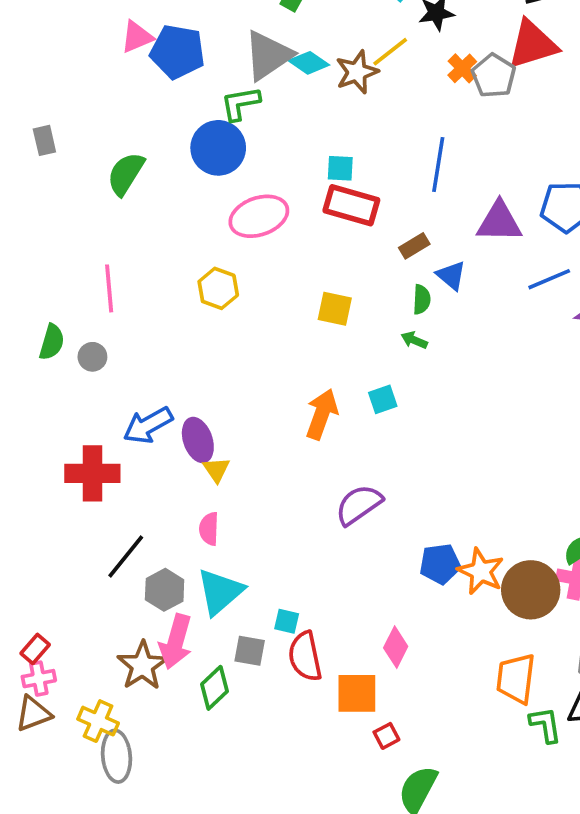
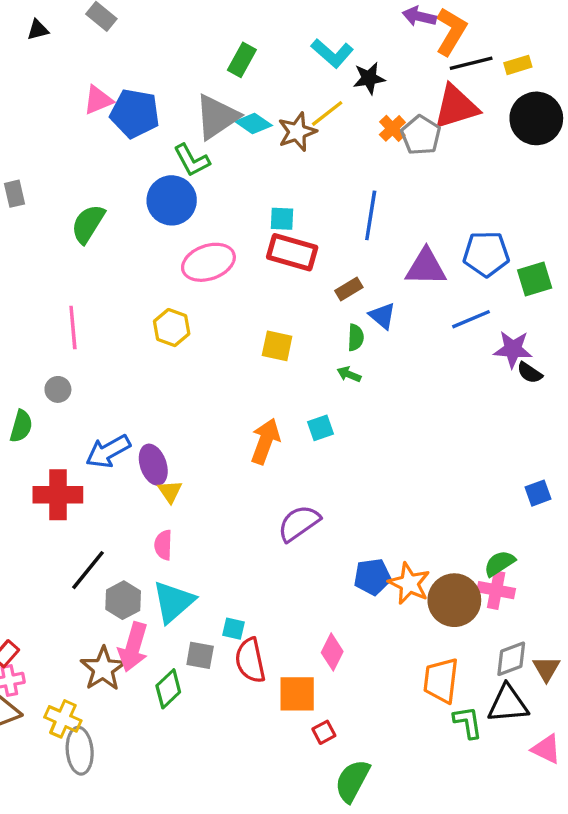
green L-shape: (240, 103) -> (192, 160), turned -108
green semicircle: (52, 342) -> (21, 426), moved

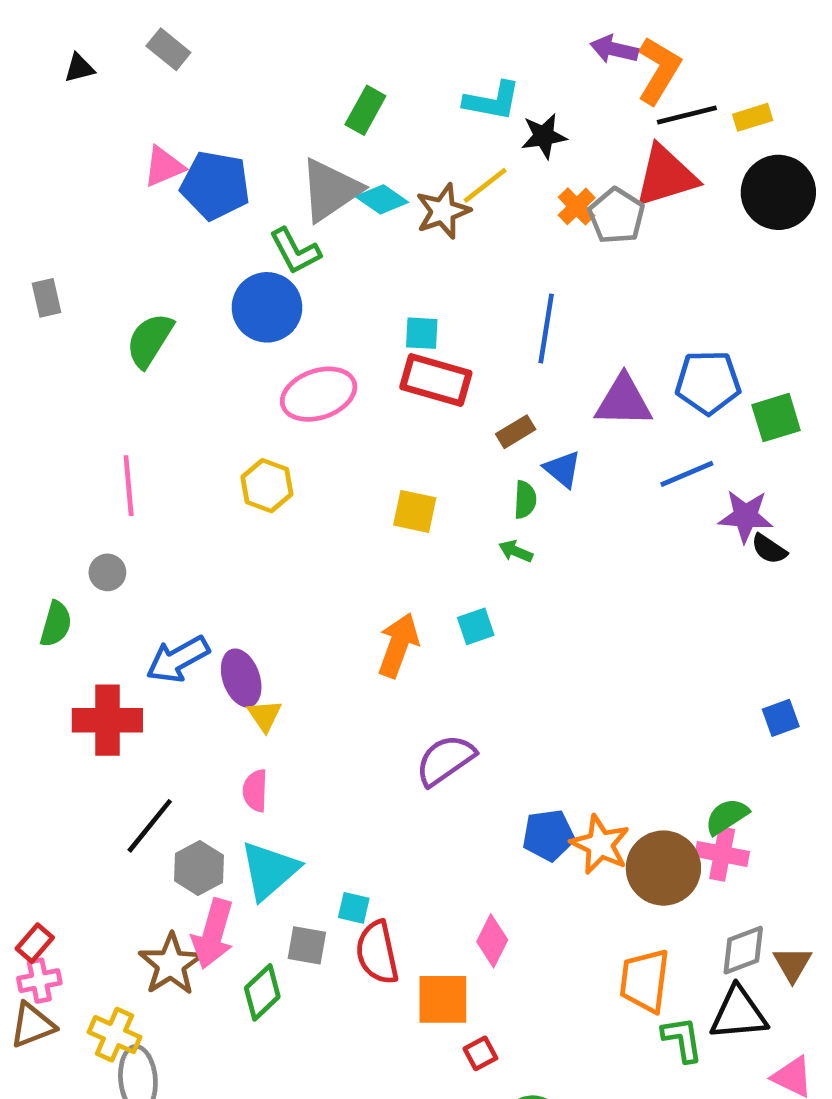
cyan L-shape: (332, 53) -> (492, 101), turned -30

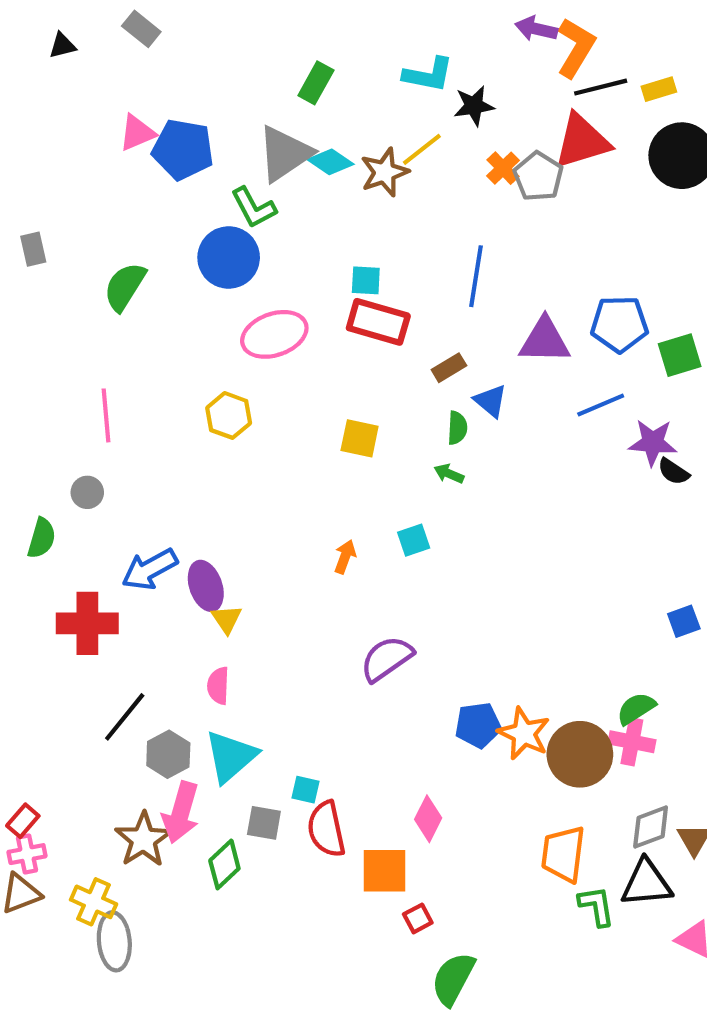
orange arrow: (398, 645) -> (345, 557), size x0.6

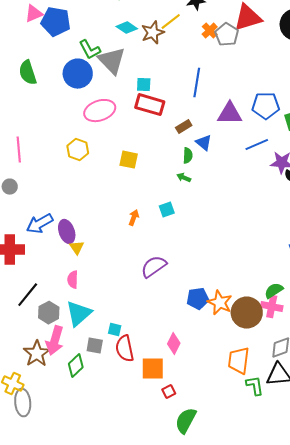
gray triangle: (285, 154) -> (112, 61), moved, turned -40
green semicircle: (125, 287) -> (28, 73), moved, turned -50
yellow square: (360, 438) -> (129, 160), moved

